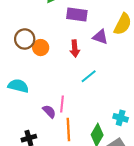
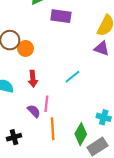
purple triangle: (100, 37) -> (102, 48), moved
red arrow: (75, 49) -> (33, 79), moved

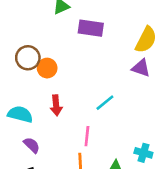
pink line: (46, 104) -> (87, 136), moved
purple semicircle: (34, 111) -> (32, 145), moved

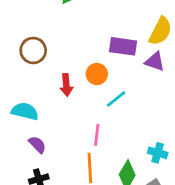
purple rectangle: (91, 28) -> (123, 46), moved
orange circle: (47, 68) -> (97, 74), moved
red arrow: (56, 105) -> (66, 85), moved

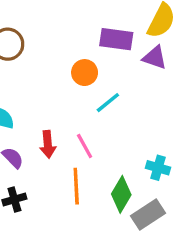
red arrow: (66, 85) -> (48, 144), moved
pink line: (97, 135) -> (85, 146), turned -35

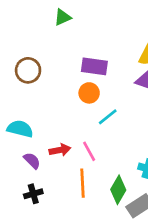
purple rectangle: (116, 39) -> (94, 66), moved
red arrow: (48, 144) -> (60, 150), turned -96

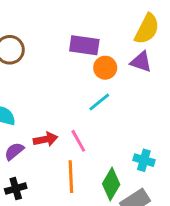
orange circle: (89, 93) -> (105, 68), moved
purple semicircle: (32, 161) -> (14, 151), turned -84

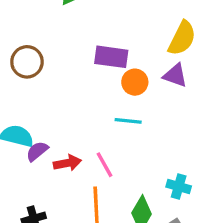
cyan line: (99, 102) -> (128, 121), turned 45
purple semicircle: (14, 151) -> (37, 151), moved

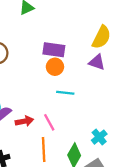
orange circle: (135, 82) -> (55, 67), moved
cyan cross: (179, 187) -> (99, 137), turned 35

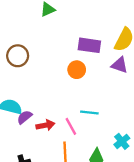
purple rectangle: (54, 50) -> (89, 45), moved
cyan line: (65, 93) -> (89, 113), moved

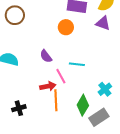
purple semicircle: (25, 117) -> (46, 56), moved, turned -88
red arrow: (45, 125) -> (48, 86), moved

